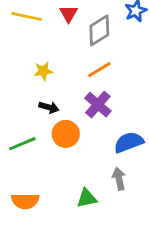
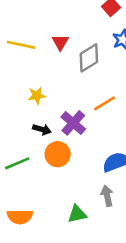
orange line: (99, 70) -> (104, 103), moved
purple cross: (98, 105) -> (73, 123), moved

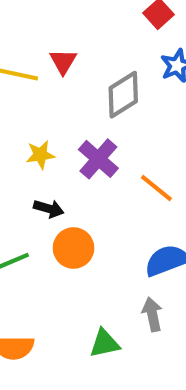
red triangle: (60, 42) -> (63, 61), moved
orange line: (104, 103) -> (156, 188), moved, turned 70
purple cross: (73, 123) -> (98, 159), moved

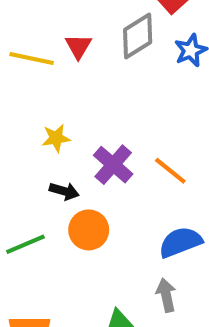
gray diamond: (123, 95) -> (138, 36), moved
purple cross: (98, 159) -> (113, 165), moved

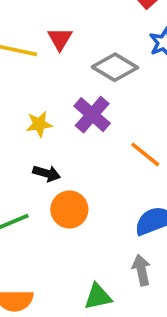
gray diamond: (138, 36) -> (115, 67), moved, turned 63
purple cross: (113, 165) -> (92, 115), moved

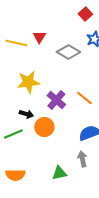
purple cross: (92, 115) -> (56, 100), moved
yellow star: (39, 124) -> (28, 82), size x1.6
black arrow: (47, 173) -> (26, 114), moved

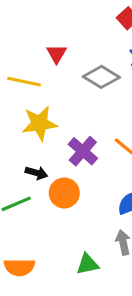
yellow line: (16, 43) -> (24, 82), moved

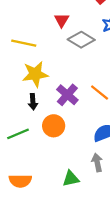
red triangle: (57, 54) -> (62, 20), moved
black arrow: (36, 173) -> (33, 102), moved, turned 70

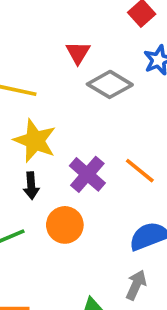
yellow star: (35, 74) -> (35, 141), turned 30
gray arrow: (97, 163) -> (136, 285), turned 36

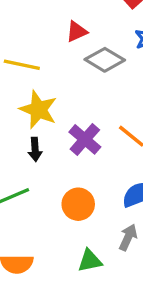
red triangle: (78, 53) -> (77, 32), turned 35
orange circle: (65, 225) -> (78, 204), moved

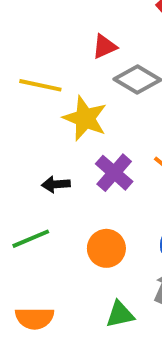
yellow star: (38, 110) -> (85, 118), moved
black arrow: (35, 149) -> (56, 184), turned 90

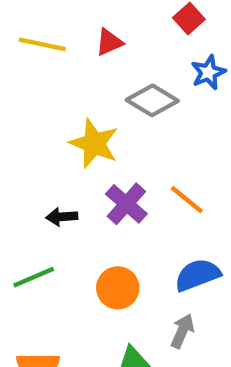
red triangle: (104, 47) -> (109, 42), moved
yellow line: (40, 85) -> (42, 44), moved

